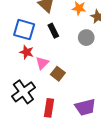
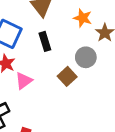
brown square: (58, 74) -> (67, 76), moved

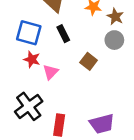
gray circle: (86, 57) -> (114, 40), moved

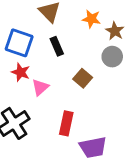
red rectangle: (59, 125) -> (66, 123), moved

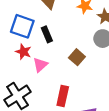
black rectangle: (57, 46) -> (47, 34), moved

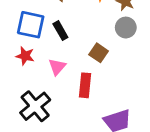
red star: (23, 52) -> (25, 56), moved
red rectangle: (63, 96) -> (85, 85), moved

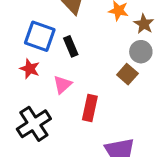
brown square: (99, 53) -> (127, 74), moved

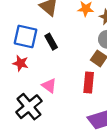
pink triangle: (62, 85) -> (49, 86), moved, turned -35
red rectangle: (90, 108) -> (89, 83), moved

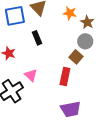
blue square: (25, 36) -> (15, 16), moved, turned -30

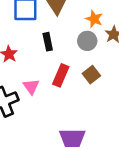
gray circle: (85, 41) -> (87, 41), moved
red rectangle: (65, 76) -> (61, 75), moved

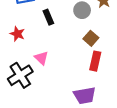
red rectangle: (61, 75) -> (95, 61), moved

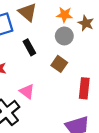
brown square: (91, 38) -> (59, 64), moved

